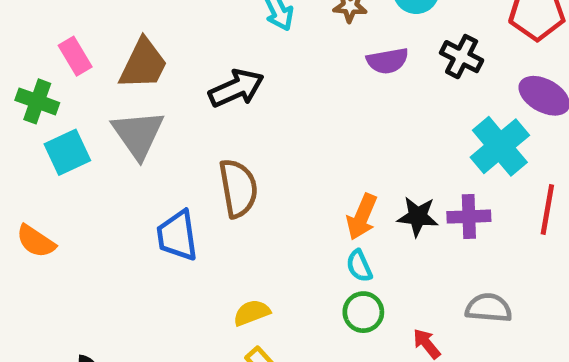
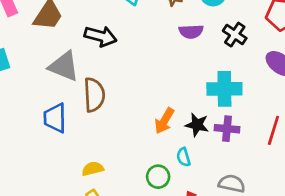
black arrow: (236, 88) -> (101, 36), turned 32
gray triangle: (138, 134) -> (64, 66), moved, turned -40
cyan cross: (500, 146) -> (224, 89), moved, turned 32
cyan semicircle: (359, 266) -> (183, 157), moved

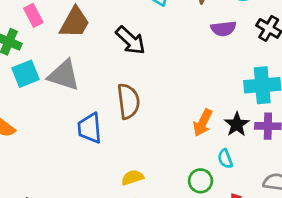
black arrow: (101, 36) -> (130, 40), turned 32
gray triangle: (64, 66) -> (64, 75), moved
black star: (197, 125) -> (237, 124), turned 30

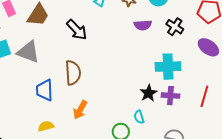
orange arrow: (203, 123) -> (80, 110), moved
yellow semicircle: (132, 178) -> (46, 126), moved

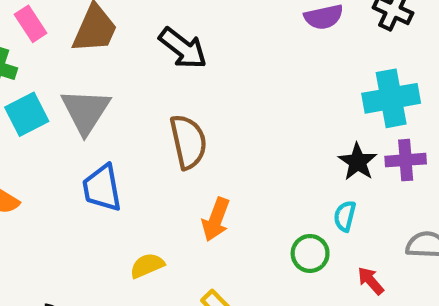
gray triangle: (28, 52) -> (86, 111), turned 50
blue trapezoid: (45, 90) -> (102, 188), moved
cyan semicircle: (139, 117) -> (345, 216), turned 40

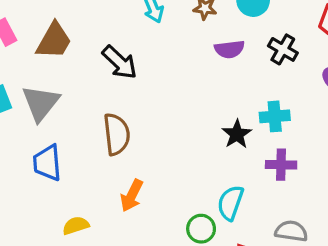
cyan cross: (391, 98) -> (275, 116), size x0.7
black star: (358, 162) -> (237, 134), moved
cyan semicircle: (345, 216) -> (230, 203), size x1.5

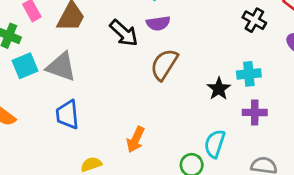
purple semicircle: (229, 49) -> (158, 23), moved
gray triangle: (41, 103) -> (61, 67), turned -48
brown semicircle: (117, 134) -> (164, 65), moved, turned -140

